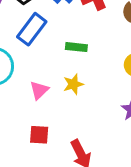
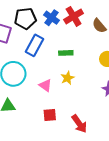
pink triangle: (39, 90) -> (45, 85), turned -32

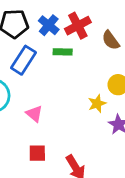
green rectangle: (66, 53) -> (63, 52), moved
yellow star: (68, 78) -> (97, 104), moved

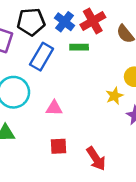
pink triangle: (34, 114) -> (54, 108), turned -36

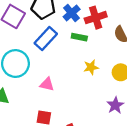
yellow star: (114, 96) -> (91, 67), moved

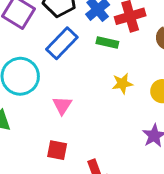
pink triangle: (47, 84) -> (62, 105), turned 48

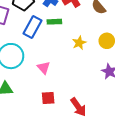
green rectangle: (107, 42) -> (54, 22), moved

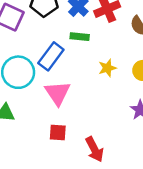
blue rectangle: (32, 27) -> (51, 56), moved
pink triangle: (44, 68) -> (58, 93), size x1.5

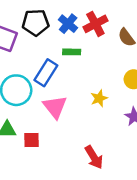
yellow star: (107, 68) -> (99, 98), moved
red square: (58, 132) -> (32, 140), moved

